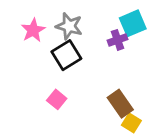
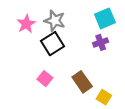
purple cross: (118, 40) -> (101, 42), moved
brown rectangle: (120, 104) -> (82, 82), moved

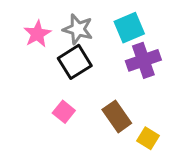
cyan square: (105, 18) -> (129, 28), moved
purple cross: (101, 42) -> (143, 60), size x1.5

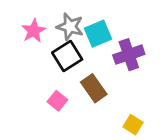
cyan square: (129, 28) -> (98, 34), moved
brown rectangle: (117, 116) -> (94, 88), moved

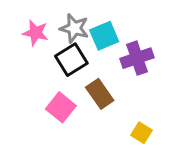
pink star: (34, 31) -> (36, 33), turned -30
pink square: (57, 101) -> (61, 107), size x1.4

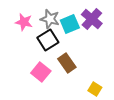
purple cross: (137, 58) -> (92, 19), moved, turned -30

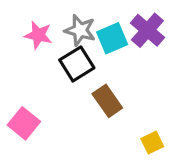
pink square: (41, 72) -> (24, 123), moved
yellow square: (95, 89) -> (152, 143), turned 32

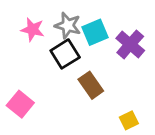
purple cross: (147, 30) -> (130, 44), moved

